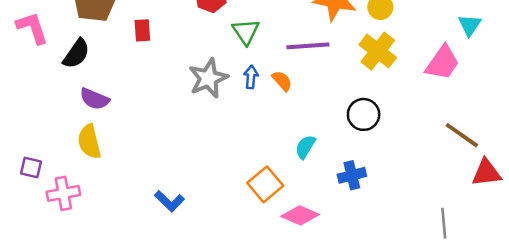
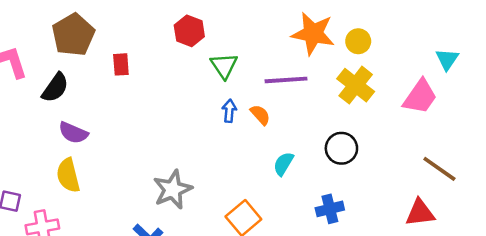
gray star: (208, 78) -> (173, 190), moved
cyan semicircle: (305, 147) -> (283, 164), moved
red triangle: (486, 173) -> (420, 213), moved

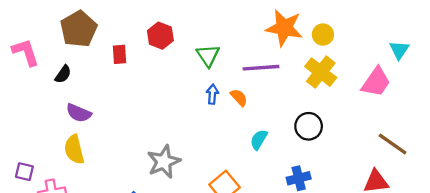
red hexagon: (189, 31) -> (160, 36), moved
black semicircle: (55, 88) -> (63, 74), size x0.7

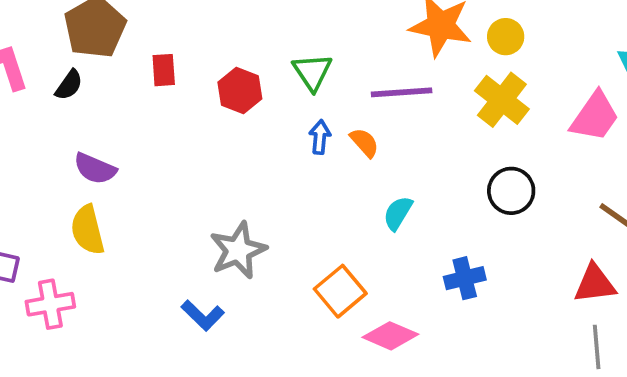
red hexagon: (160, 36) -> (240, 91), moved
black semicircle: (63, 74) -> (69, 85), moved
black circle: (309, 126) -> (511, 191), moved

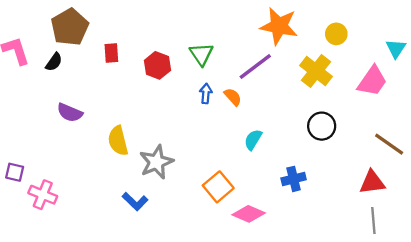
yellow circle: (506, 37) -> (336, 34), moved
purple line: (402, 92) -> (255, 66), turned -33
yellow semicircle: (88, 230) -> (118, 141), moved
pink cross: (50, 304) -> (43, 195), turned 32

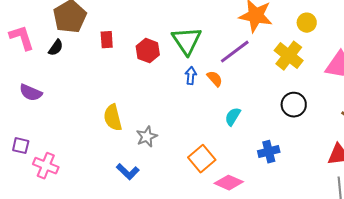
green triangle: (201, 54) -> (187, 41), size x1.4
purple semicircle: (70, 113) -> (31, 93), moved
gray star: (156, 162) -> (147, 137), size x0.7

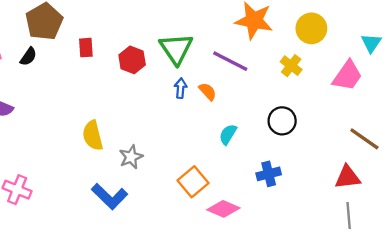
yellow circle: (307, 23) -> (311, 28), size x1.4
purple line: (235, 52) -> (230, 61), turned 64
yellow cross: (289, 56) -> (291, 66), size x0.7
black circle: (294, 105) -> (282, 121), moved
blue L-shape: (128, 172) -> (110, 196), size x1.4

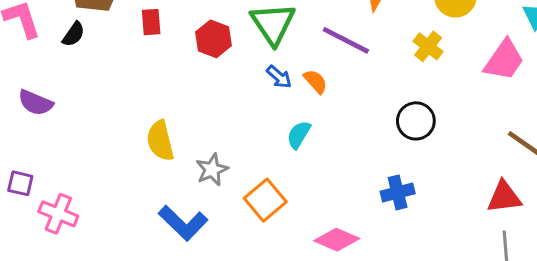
blue arrow: (181, 88) -> (279, 77), turned 126
cyan semicircle: (228, 134) -> (299, 135), moved
orange square: (193, 182) -> (265, 200), moved

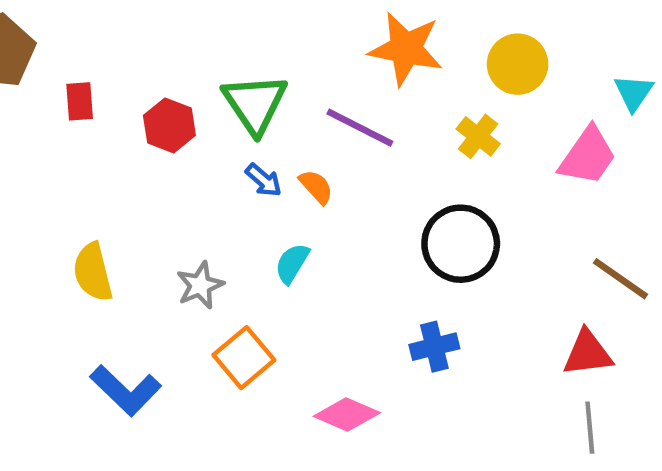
black circle: (416, 121) -> (461, 244), size x1.4
gray star: (212, 170) -> (200, 285), moved

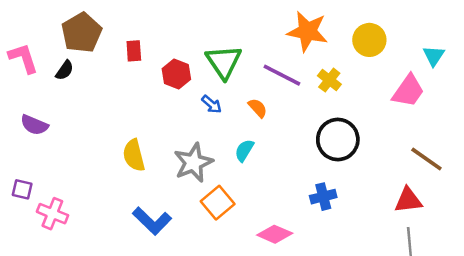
red rectangle: (80, 101) -> (134, 51), moved
yellow cross: (478, 136) -> (329, 80), moved
blue arrow: (264, 180) -> (212, 104), moved
gray star: (200, 285) -> (193, 163), size x1.5

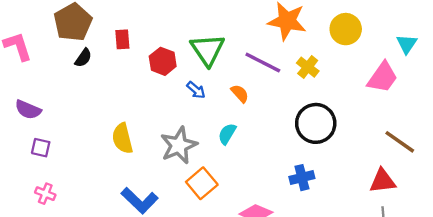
black semicircle: (65, 70) -> (83, 58), moved
purple square: (22, 189) -> (41, 148), moved
pink cross: (52, 214) -> (45, 194), size x0.7

